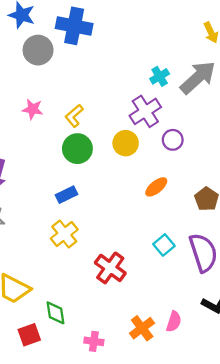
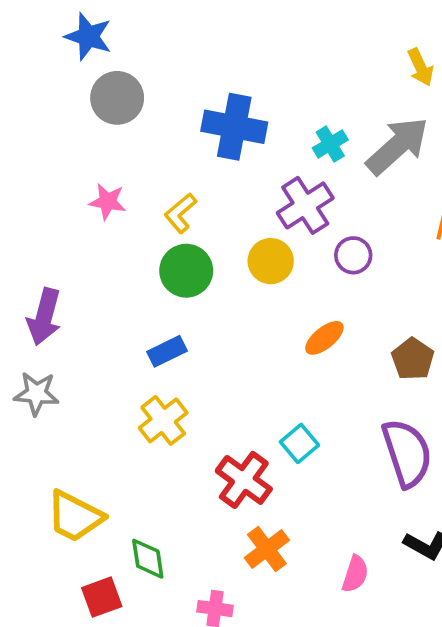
blue cross: (74, 26) -> (234, 127), moved
cyan square: (164, 245) -> (299, 443), moved
orange cross: (142, 328) -> (267, 549), moved

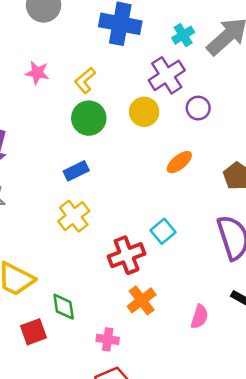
red cross: (244, 480) -> (127, 255), turned 33

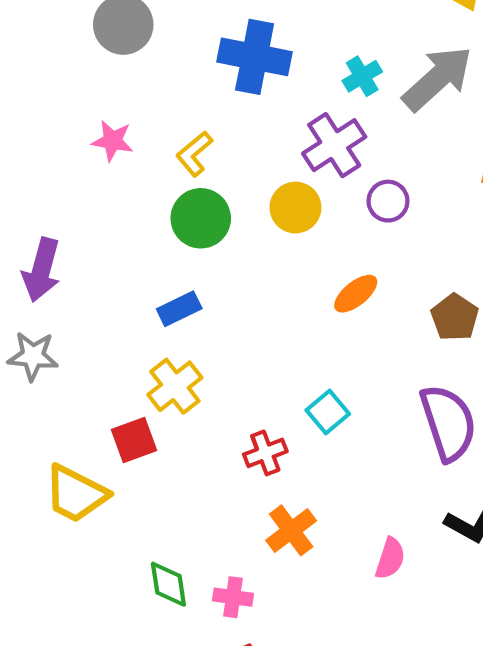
red cross: (127, 255) -> (265, 453), size x0.7
green diamond: (64, 307) -> (168, 584), moved
red square: (33, 332) -> (134, 440), moved

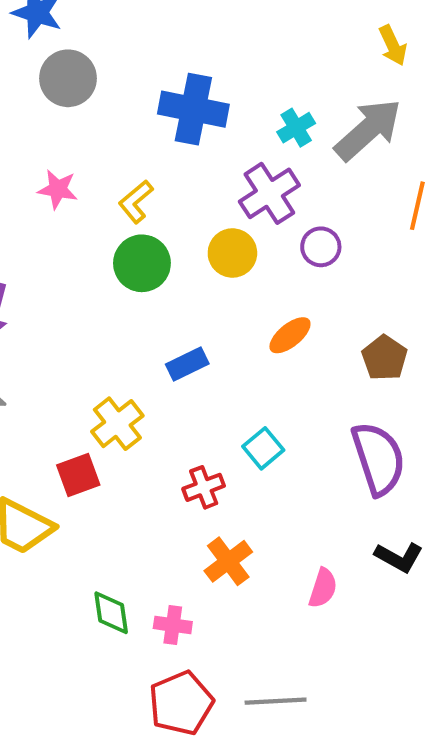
blue rectangle: (179, 309) -> (187, 364), moved

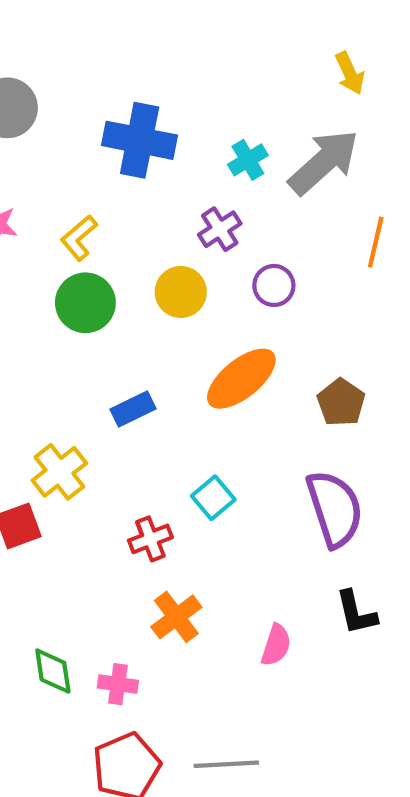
purple cross: (269, 193) -> (220, 229), size x0.7
orange ellipse: (290, 335) -> (241, 379), size x1.6
black L-shape: (399, 557) -> (356, 613), turned 48

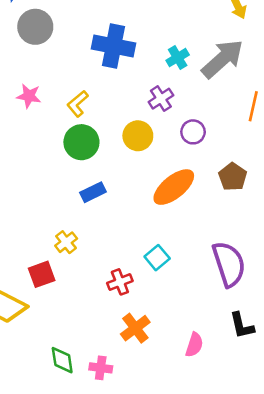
brown pentagon: (341, 402) -> (233, 177), moved
blue rectangle: (133, 409) -> (93, 192), moved
yellow cross: (59, 472) -> (66, 242), size x0.7

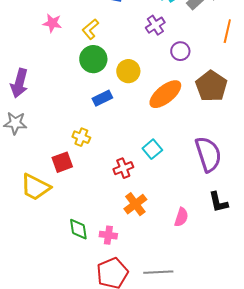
yellow circle: (138, 136) -> (128, 71), moved
brown pentagon: (233, 177) -> (211, 86), size x1.4
yellow cross: (66, 242) -> (81, 137), turned -30

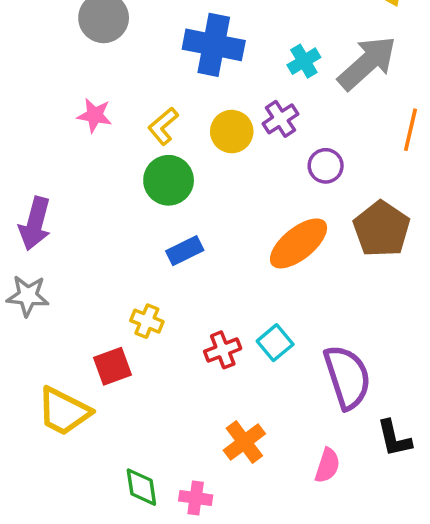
yellow circle: (128, 71) -> (232, 132), moved
purple semicircle: (208, 154) -> (347, 377), moved
red cross: (123, 168) -> (223, 350), moved

